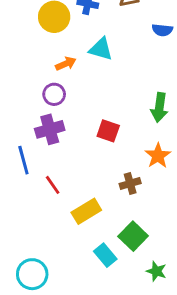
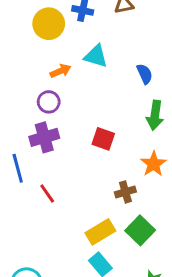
blue semicircle: (162, 30) -> (145, 74), moved, turned -120
yellow rectangle: (86, 211) -> (100, 232), moved
green square: (133, 236) -> (140, 230), moved

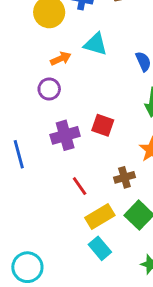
purple cross: (44, 137) -> (65, 135), moved
red line: (47, 193) -> (80, 186), moved

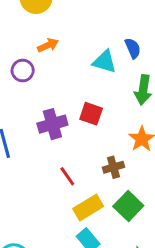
cyan triangle: (96, 44) -> (105, 62), moved
purple circle: (49, 89) -> (23, 71), moved

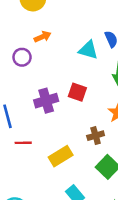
red line: (67, 176) -> (23, 143), moved, turned -56
yellow rectangle: (88, 207) -> (61, 156), moved

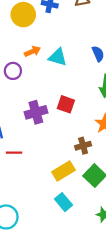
cyan triangle: (88, 50) -> (58, 57), moved
yellow rectangle: (61, 156) -> (64, 171), moved

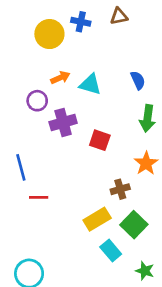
purple cross: (36, 112) -> (63, 122), moved
cyan rectangle: (64, 202) -> (111, 250), moved

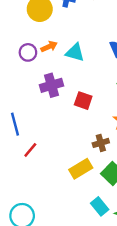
purple circle: (37, 101) -> (28, 52), moved
red line: (39, 197) -> (30, 150), turned -49
cyan rectangle: (111, 250) -> (100, 206), moved

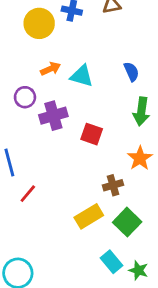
purple circle: (28, 52) -> (25, 97), moved

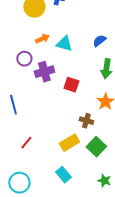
blue semicircle: (131, 72) -> (99, 41), turned -104
brown cross: (113, 185) -> (86, 121), turned 32
red line: (28, 194) -> (26, 143), moved
cyan rectangle: (112, 262) -> (63, 175), moved

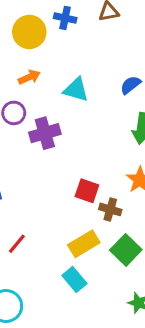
orange arrow: (42, 39) -> (29, 77), moved
red square: (71, 85) -> (87, 191), moved
cyan rectangle: (63, 175) -> (74, 280), moved

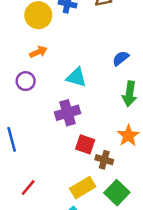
cyan triangle: (76, 90) -> (76, 77), moved
purple cross: (45, 133) -> (67, 113), moved

